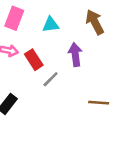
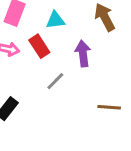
red rectangle: (34, 60) -> (39, 46), moved

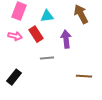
gray line: (55, 81) -> (47, 58), turned 40

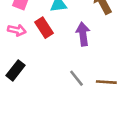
gray line: (47, 58) -> (76, 78), moved, turned 56
black rectangle: (14, 77) -> (16, 70), moved

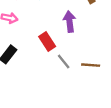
red rectangle: (44, 28) -> (47, 41), moved

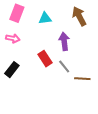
gray line: (64, 61) -> (64, 67), moved

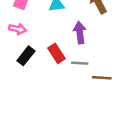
gray line: (64, 67) -> (80, 63), turned -48
black rectangle: (12, 70) -> (26, 56), moved

